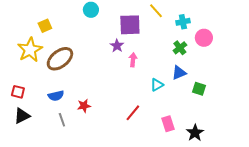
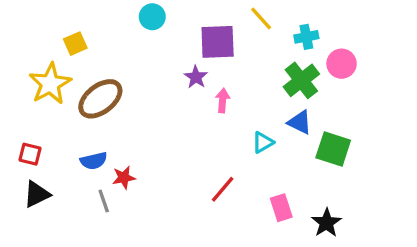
green cross: (180, 48) -> (301, 80), size x1.5
blue triangle: (179, 73) -> (300, 122), turned 49
green square: (199, 89) -> (333, 149), size x1.5
red star: (84, 106) -> (124, 178), moved

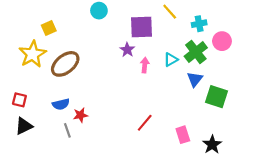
blue triangle: (300, 122) -> (195, 79), turned 42
cyan triangle: (263, 142) -> (171, 60), moved

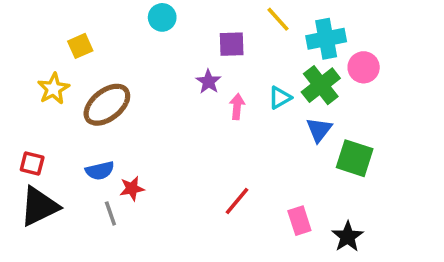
cyan cross: (199, 24) -> (326, 39), size x1.5
purple square: (141, 27) -> (232, 44), size x0.7
yellow star: (33, 54) -> (53, 89), size x0.7
black triangle: (24, 126) -> (39, 206), size x1.4

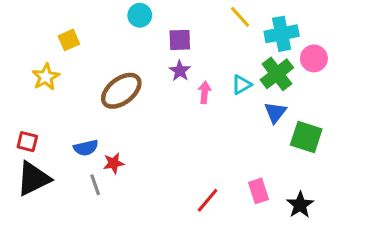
purple square: (232, 44) -> (180, 40), moved
brown ellipse: (107, 105) -> (121, 91), moved
red line: (237, 201) -> (208, 200), moved

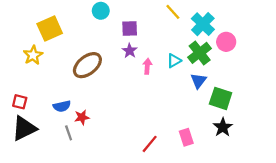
cyan cross: (282, 34) -> (203, 24), turned -35
yellow square: (69, 40) -> (50, 29), size x1.6
black star: (300, 205) -> (223, 127), moved

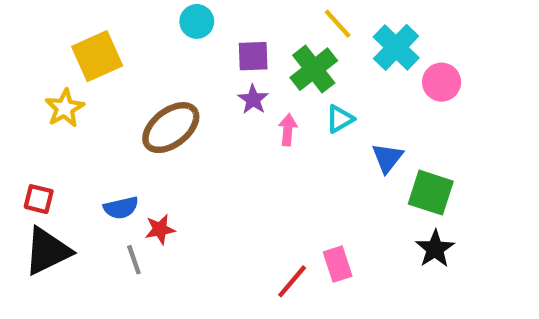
green cross: (200, 53) -> (314, 69), moved
pink rectangle: (186, 137) -> (338, 264), moved

